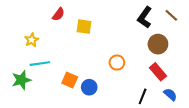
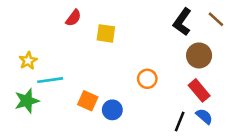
yellow star: (32, 40) -> (28, 61), moved
blue semicircle: (170, 94) -> (204, 116), moved

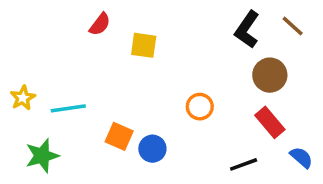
yellow star: (28, 61) -> (23, 98), moved
green star: (27, 101) -> (42, 156), moved
blue semicircle: (204, 116) -> (301, 157), moved
black line: (180, 122) -> (244, 164), turned 48

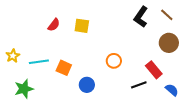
red semicircle: (100, 24) -> (54, 25), moved
brown circle: (270, 75) -> (169, 43), moved
orange square: (119, 136) -> (64, 68), moved
black line: (244, 164) -> (139, 85), moved

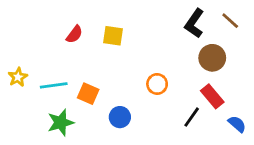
brown circle: (169, 43) -> (212, 58), moved
black line: (139, 85) -> (192, 117), turned -35
green star: (24, 89) -> (61, 123), moved

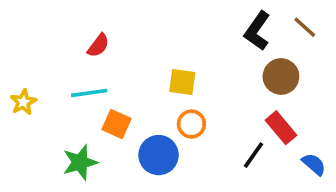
yellow square: (113, 36) -> (182, 82), moved
orange circle: (157, 84) -> (191, 124), moved
cyan line: (54, 85) -> (89, 93), moved
blue circle: (120, 117) -> (159, 155), size x1.4

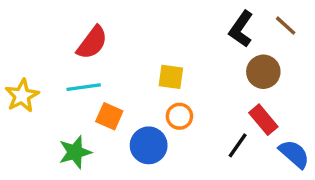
red semicircle: (98, 45) -> (92, 43), size x1.5
yellow star: (23, 102) -> (22, 96), size x1.4
blue semicircle: (314, 164) -> (294, 154), size x1.4

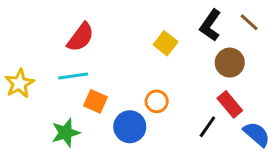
yellow square: (171, 77) -> (166, 43), moved, turned 30

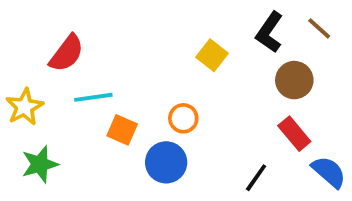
red semicircle: (81, 37) -> (67, 53), moved
orange circle: (157, 101) -> (183, 118), moved
black line: (207, 127) -> (256, 178), moved
green star: (66, 133) -> (40, 164), moved

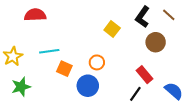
red semicircle: (67, 53) -> (35, 15), moved, turned -130
red rectangle: (294, 134) -> (144, 75), moved

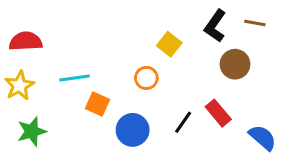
red semicircle: (35, 15) -> (26, 41), moved
brown line: (169, 15) -> (255, 23), turned -32
orange circle: (97, 62) -> (146, 78), moved
black line: (135, 94) -> (183, 122), moved

